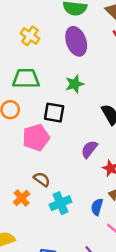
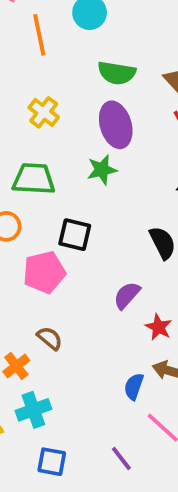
green star: (75, 84) -> (102, 170), moved
cyan cross: (60, 203) -> (33, 410), moved

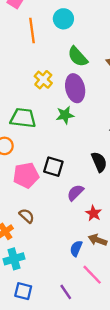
green semicircle: (117, 73) -> (78, 57), turned 35
yellow cross: (44, 112) -> (43, 80), moved
black square: (75, 235) -> (53, 167), moved

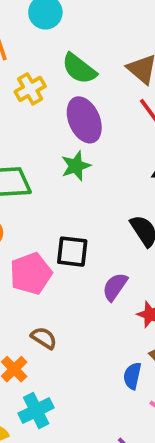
yellow cross: (43, 80) -> (30, 89), moved, turned 30

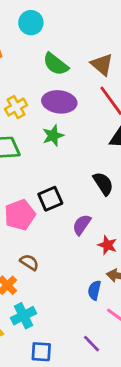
yellow cross: (30, 89) -> (16, 107), moved
purple ellipse: (84, 120) -> (59, 102), turned -60
black square: (72, 252) -> (50, 199), turned -30

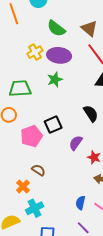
yellow cross: (16, 107) -> (35, 52), moved
blue semicircle: (94, 290) -> (80, 203), moved

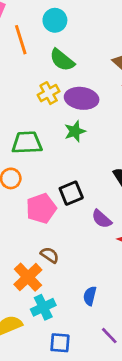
green semicircle: (56, 28) -> (62, 60), moved
purple semicircle: (76, 143) -> (102, 219), turned -84
orange cross: (23, 186) -> (28, 277), size x1.5
blue semicircle: (80, 203) -> (90, 296), moved

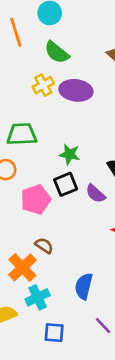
green star: (75, 131) -> (69, 154), moved, turned 30
purple semicircle: (102, 219) -> (96, 194), moved
blue semicircle: (90, 296) -> (84, 286), size x1.4

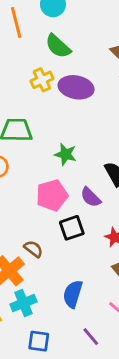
black square: (66, 184) -> (72, 228), moved
pink pentagon: (36, 199) -> (52, 195), moved

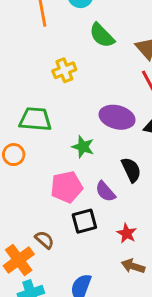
green semicircle: (58, 46) -> (102, 35), moved
purple ellipse: (76, 87) -> (117, 117), moved

